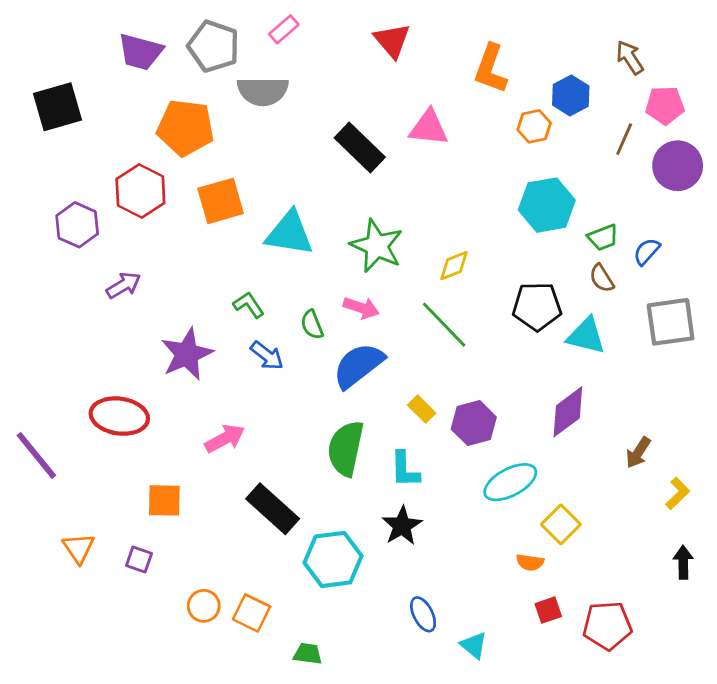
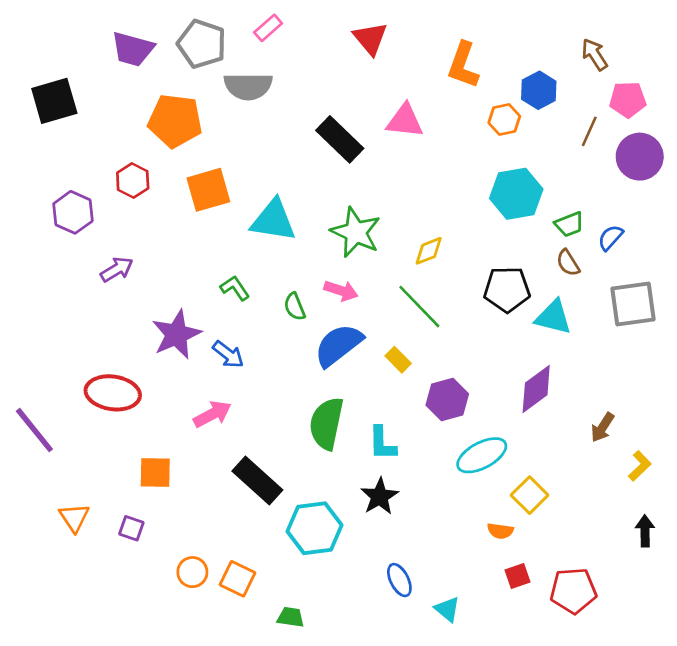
red hexagon: (140, 191) -> (133, 181), size x0.7
blue arrow: (267, 356) -> (228, 354), moved
yellow rectangle: (422, 409) -> (398, 360), moved

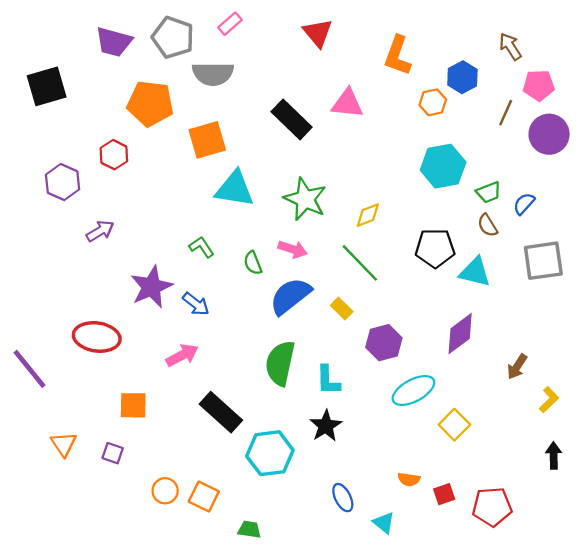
orange square: (208, 190) -> (207, 140), moved
orange semicircle: (500, 531) -> (409, 479), moved

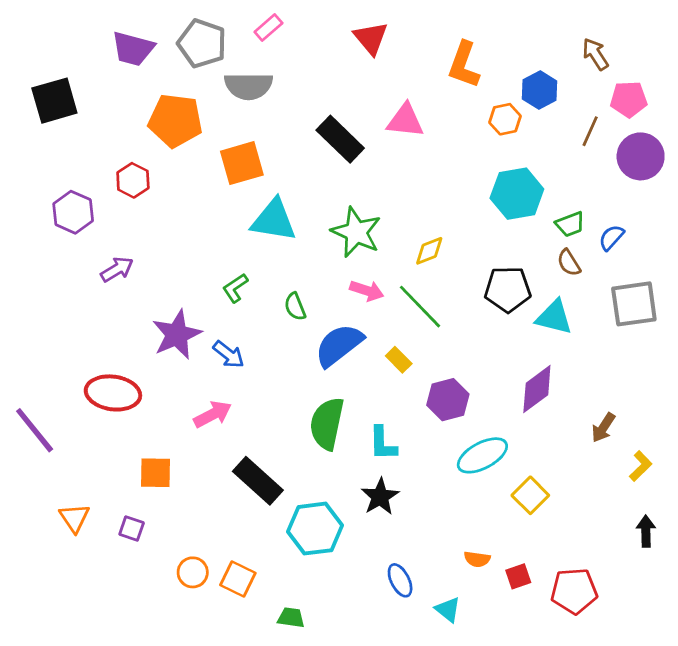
green L-shape: (202, 247) -> (235, 288), turned -90
pink arrow: (293, 249) -> (367, 291), moved

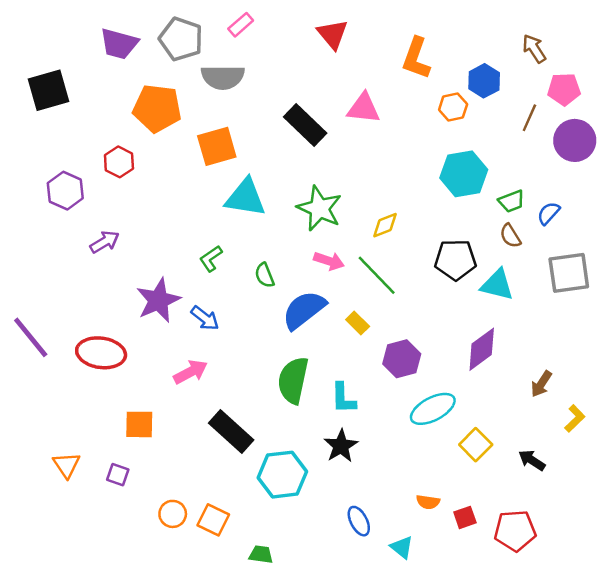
purple line: (35, 430) -> (31, 337), moved
black arrow: (646, 531) -> (532, 460), moved, turned -56

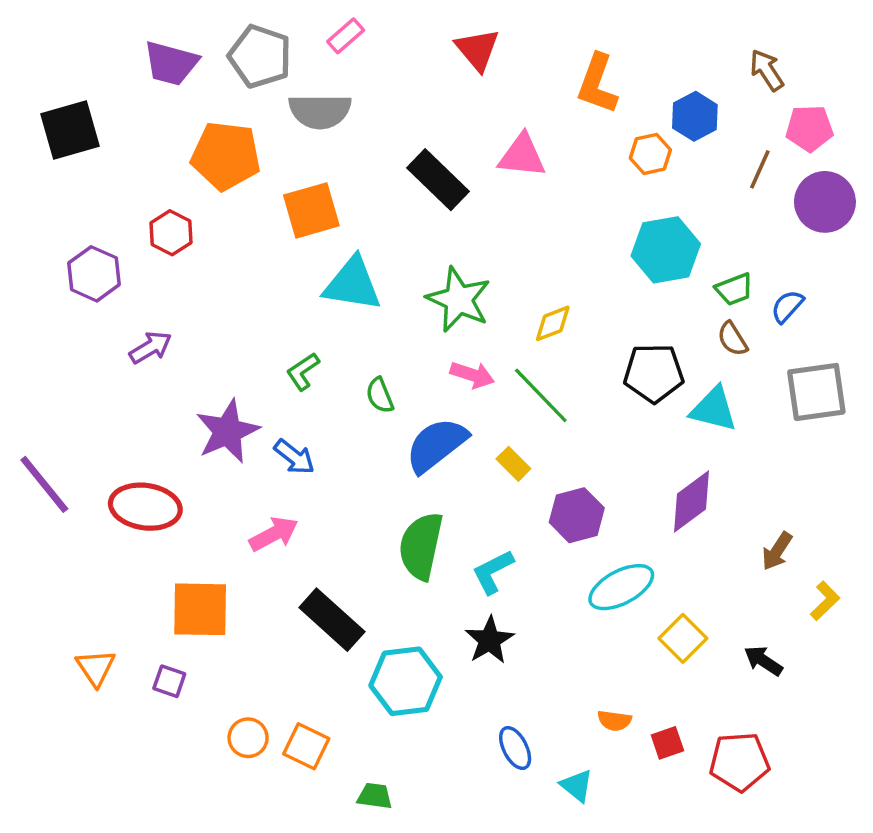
cyan L-shape: (343, 398) -> (493, 572), turned 64
orange square: (139, 424) -> (200, 609), size x1.4

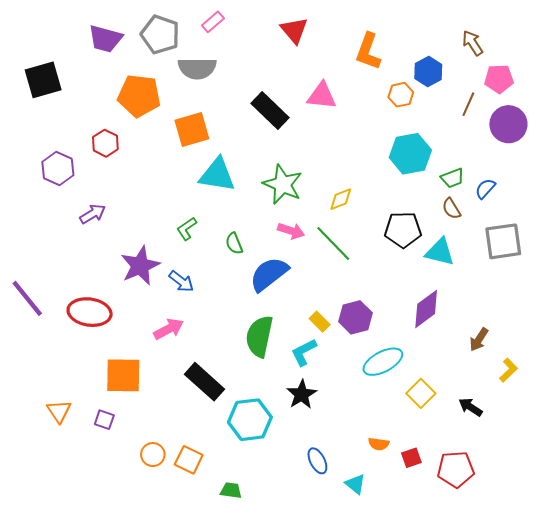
yellow rectangle: (513, 464) -> (320, 322), moved

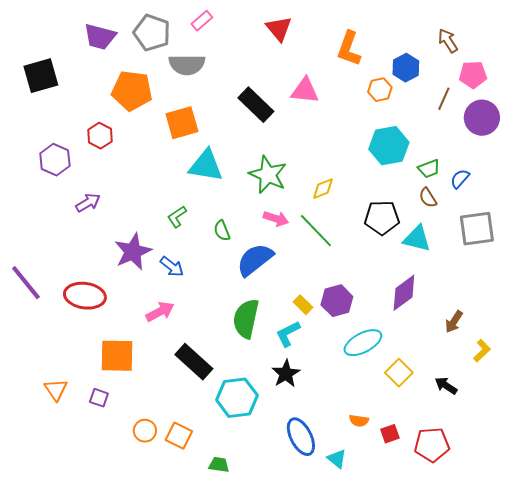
blue ellipse: (317, 461) -> (301, 437), size x1.5

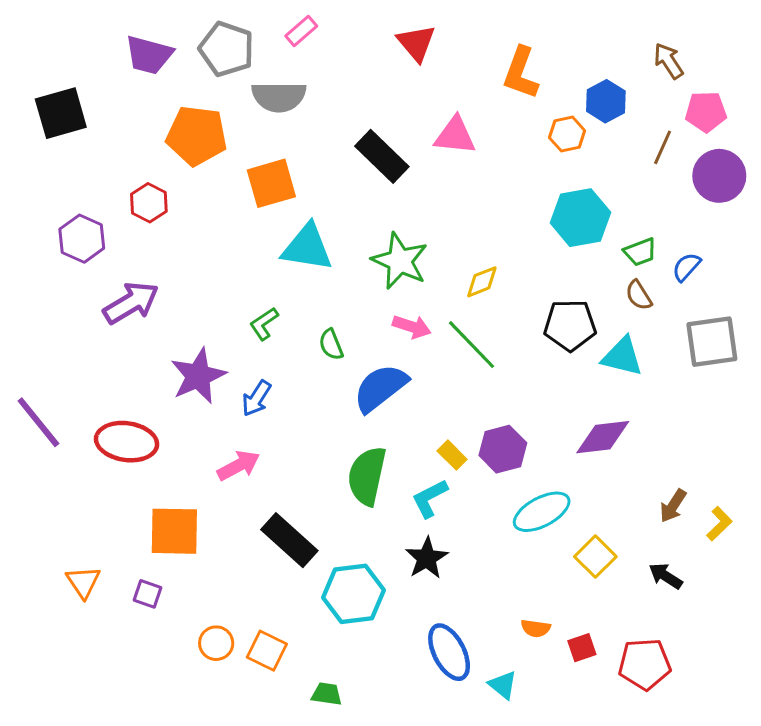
purple arrow: (88, 203) -> (131, 303), size x1.5
blue arrow: (172, 267) -> (256, 398), turned 85
purple diamond: (404, 293) -> (603, 437), turned 30
brown arrow: (454, 322) -> (673, 506), moved

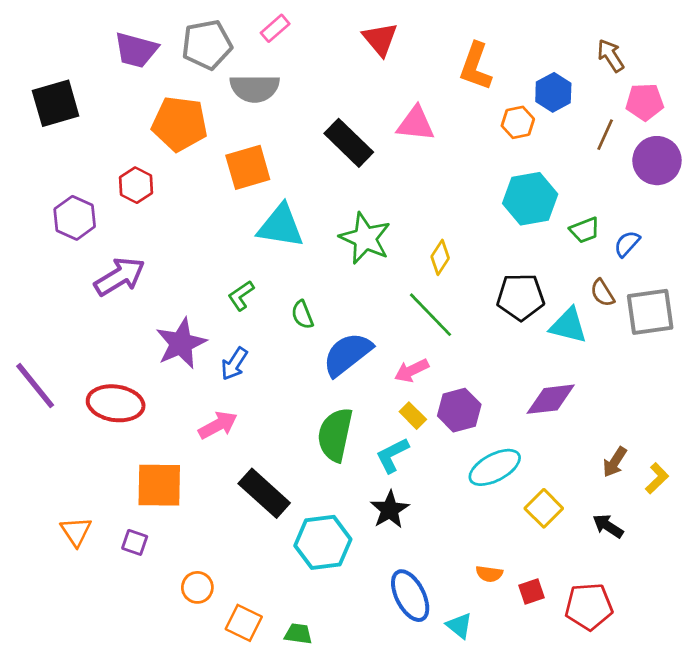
gray pentagon: (227, 49) -> (207, 45), turned -30
yellow diamond: (482, 282) -> (440, 257), turned -36
brown semicircle: (639, 295) -> (602, 293), moved
pink arrow: (412, 327) -> (411, 371), moved, turned 136
orange square: (267, 651) -> (244, 623), moved

